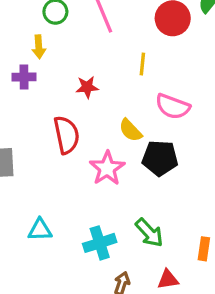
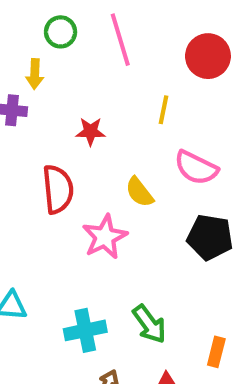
black pentagon: (160, 158) -> (210, 237), moved

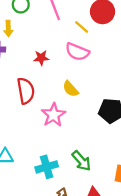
yellow line: (163, 110) -> (82, 27), moved, turned -56
pink semicircle: (196, 168) -> (77, 52), moved

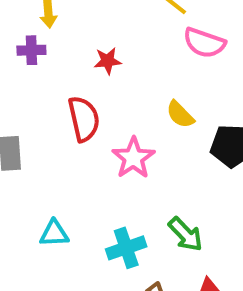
pink semicircle: (77, 52) -> (204, 43), moved
yellow semicircle: (71, 89) -> (180, 114), moved

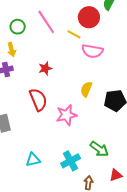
yellow semicircle: (180, 114) -> (86, 89), turned 77
pink star: (133, 158) -> (67, 115), turned 30

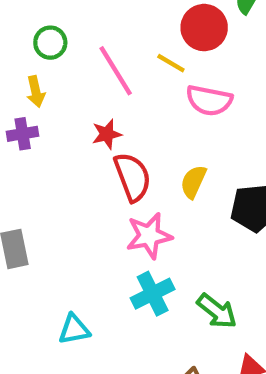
pink line: (46, 22) -> (116, 71), moved
red semicircle: (38, 100) -> (132, 177), moved
cyan cross: (71, 161) -> (153, 294), moved

